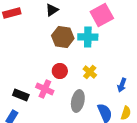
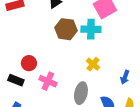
red circle: (60, 71) -> (29, 63), moved
black rectangle: (21, 95) -> (16, 80), moved

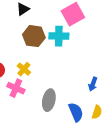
yellow cross: (93, 64) -> (24, 69), moved

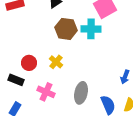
pink cross: (16, 88) -> (46, 92), moved

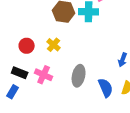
black rectangle: (16, 80) -> (20, 73), moved

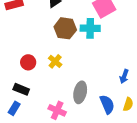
pink cross: (44, 75) -> (57, 110), moved

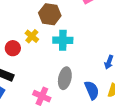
cyan cross: (90, 28) -> (63, 40), moved
yellow cross: (55, 61) -> (32, 36), moved

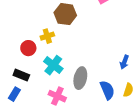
yellow cross: (32, 36) -> (47, 36), turned 32
cyan cross: (63, 40) -> (53, 65), moved, turned 36

